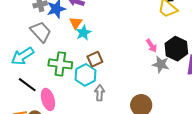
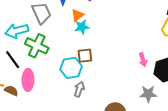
green cross: (60, 64) -> (37, 46), moved
gray star: (161, 64) -> (148, 94), moved, turned -30

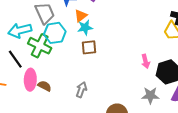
brown square: (85, 56) -> (89, 47), moved
cyan hexagon: (71, 68) -> (55, 33), moved
brown semicircle: (11, 91) -> (44, 86), moved

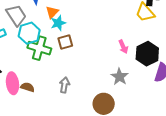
green cross: (40, 46) -> (39, 48), moved
gray star: (150, 95) -> (119, 77), moved, turned -30

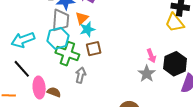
gray trapezoid: (16, 15) -> (61, 20), moved, turned 35
gray star: (119, 77) -> (147, 74), moved
gray arrow: (64, 85) -> (81, 75), moved

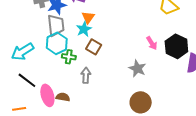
orange triangle: (82, 18) -> (88, 17), moved
brown square: (94, 49) -> (94, 47), turned -35
green cross: (67, 54) -> (69, 57), size x0.6
gray star: (147, 74) -> (137, 68), moved

